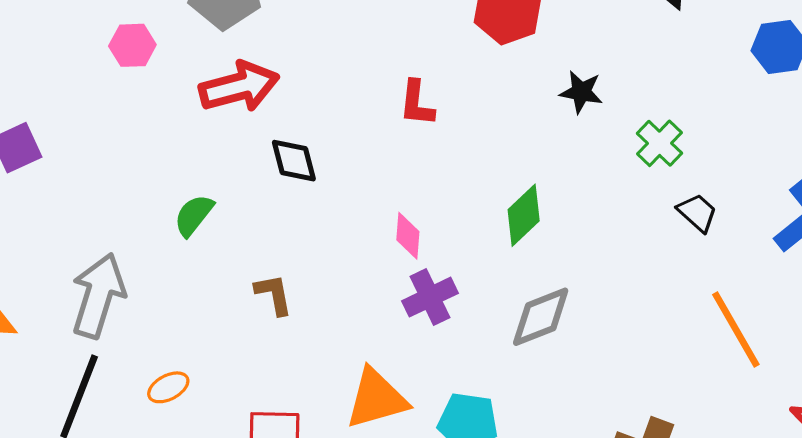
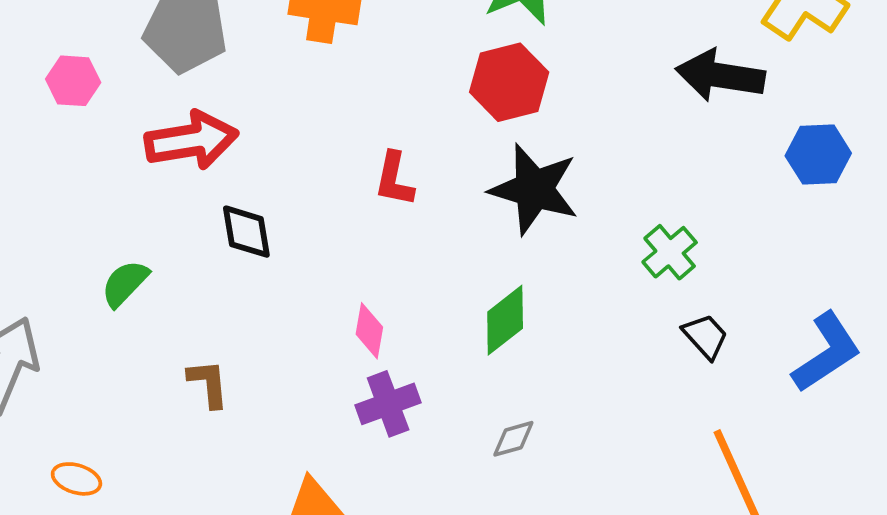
black star: (581, 92) -> (534, 189), moved, size x1.8
gray diamond: (541, 317) -> (513, 439), size x0.6
orange ellipse: (168, 387) -> (76, 479), turned 39

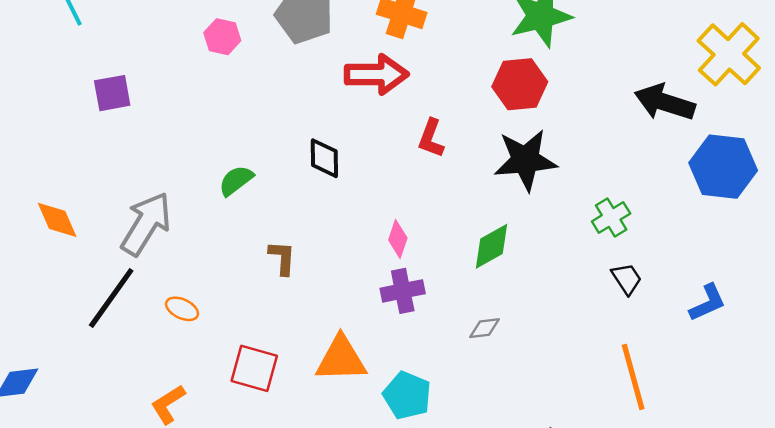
red arrow: (191, 140) -> (376, 74), moved
blue hexagon: (818, 154) -> (723, 167), size x1.5
black star: (534, 189) -> (525, 160), turned -30
blue L-shape: (827, 352) -> (708, 303), size x0.7

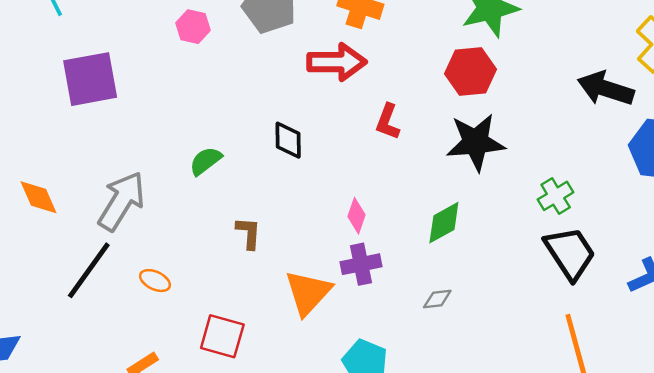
purple square: (112, 93) -> (90, 79), size x1.6
black trapezoid: (627, 279) -> (570, 253), size x1.8
orange triangle: (341, 359) -> (308, 293), moved, turned -46

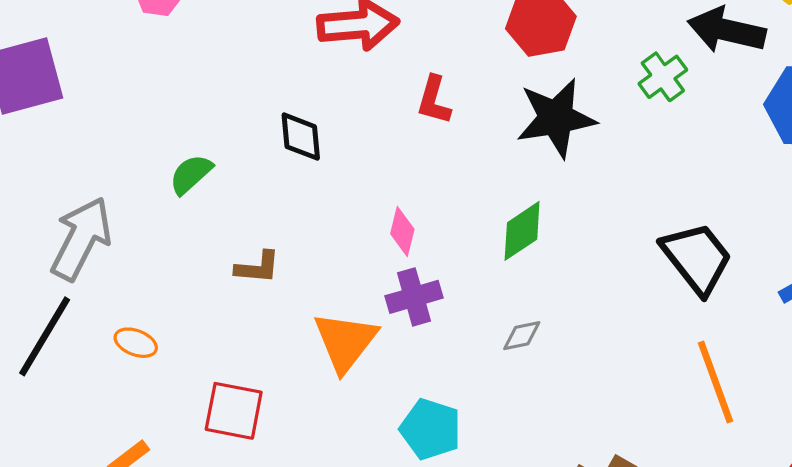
green cross: (556, 196) -> (663, 77), moved
brown L-shape: (249, 233) -> (258, 267), turned 96

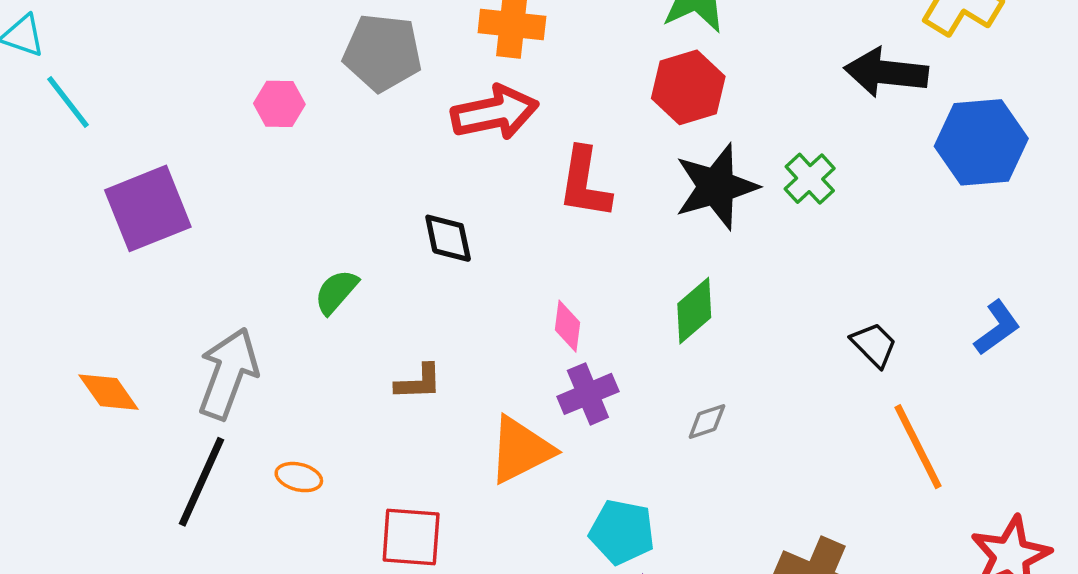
green cross: (663, 77) -> (810, 179), moved
red L-shape: (434, 100) -> (585, 183), size x1.4
black trapezoid: (697, 258) -> (874, 345), moved, size x0.6
orange triangle: (345, 342) -> (521, 450), turned 32

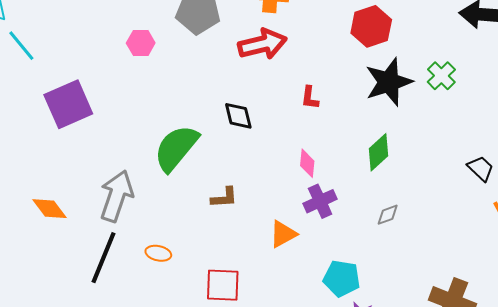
red L-shape: (585, 183) -> (310, 98), moved, size x0.6
green semicircle: (336, 292) -> (176, 148), size x1.8
orange triangle: (521, 450) -> (283, 234), size x0.7

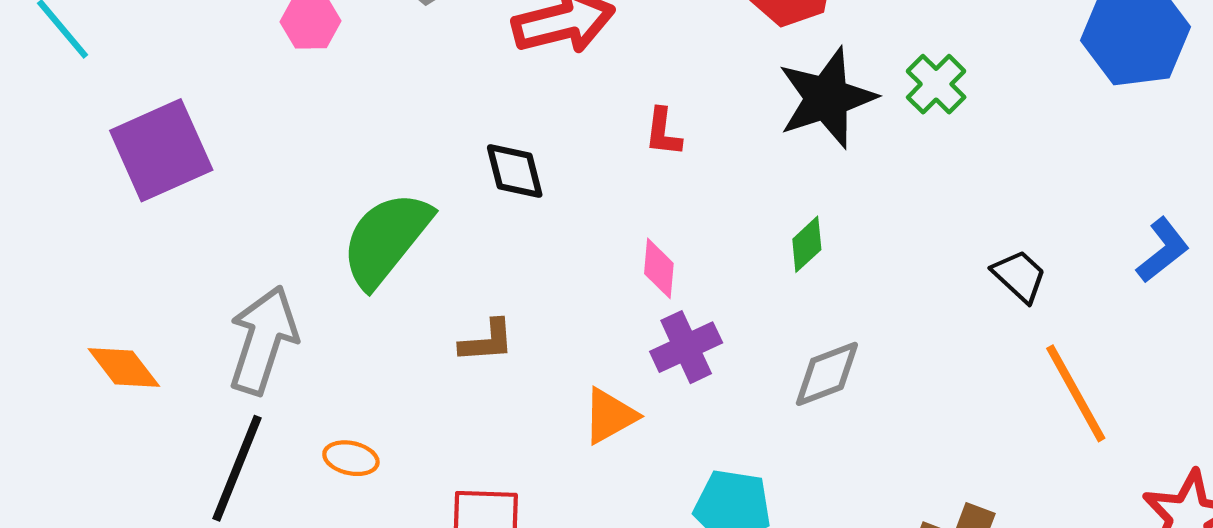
green diamond: (379, 152) -> (807, 244), size x0.7
gray diamond: (388, 215) -> (827, 374), size x1.5

